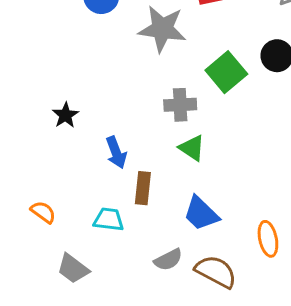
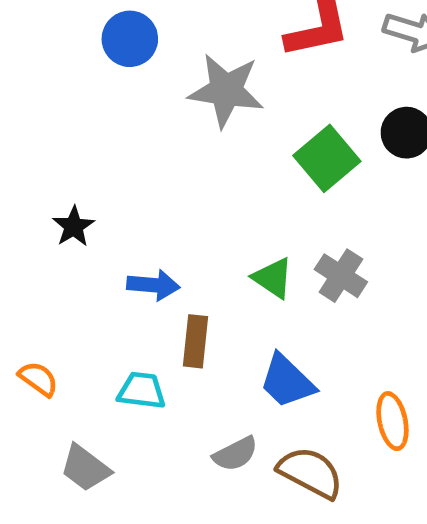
gray cross: (180, 105) -> (341, 276), moved, turned 36
blue arrow: (116, 152) -> (153, 285), turned -64

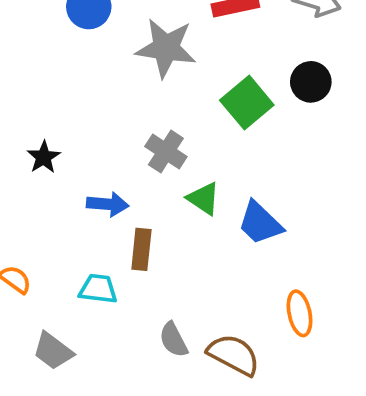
gray cross: (341, 276) -> (166, 152), moved
blue trapezoid: (287, 381) -> (260, 223), moved
gray semicircle: (235, 454) -> (173, 340), turned 90

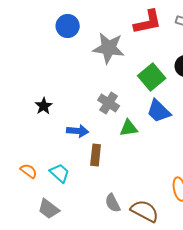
green triangle: (204, 199) -> (129, 128), turned -42
blue trapezoid: (260, 223) -> (159, 111), moved
cyan trapezoid: (98, 289) -> (60, 173), moved, turned 35

